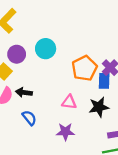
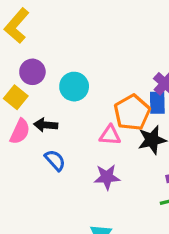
cyan circle: (46, 49) -> (74, 87), moved
orange pentagon: (84, 68) -> (132, 113), moved

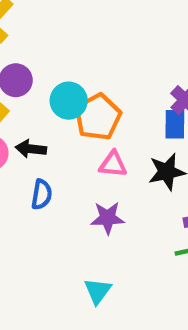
orange pentagon: (132, 113) -> (98, 117), moved
blue semicircle: (55, 160) -> (42, 194), turned 50

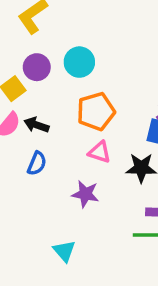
cyan circle: (69, 101) -> (79, 62), moved
cyan triangle: (98, 291) -> (64, 251), turned -30

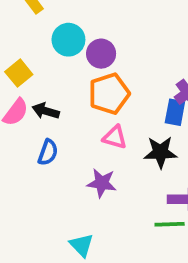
cyan circle: (79, 62) -> (68, 40), moved
purple circle: (37, 67) -> (101, 54), moved

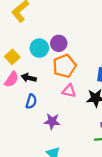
cyan circle: (68, 40) -> (39, 48), moved
purple star: (102, 183) -> (52, 121), moved

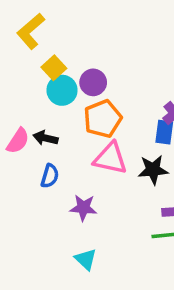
yellow square: (12, 57) -> (54, 68), moved
pink triangle: (69, 91) -> (110, 158), size x1.5

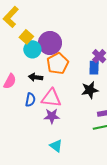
purple circle: (93, 82) -> (50, 43), size x1.5
black arrow: (45, 138) -> (36, 77), moved
pink triangle: (110, 158) -> (51, 98), moved

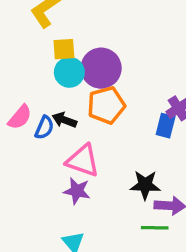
yellow square: (26, 37) -> (64, 49), turned 32
black star: (90, 90) -> (145, 185), moved
blue semicircle: (30, 100) -> (44, 128), moved

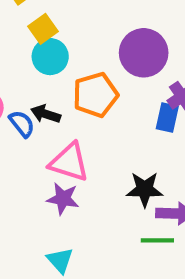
yellow square: (64, 49) -> (43, 29), turned -30
purple circle: (101, 68) -> (144, 53), moved
blue semicircle: (44, 128) -> (22, 124), turned -60

